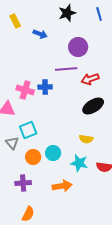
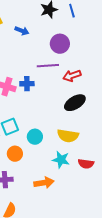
blue line: (99, 14) -> (72, 11), moved
yellow semicircle: (86, 139) -> (68, 136), size x1.5
cyan circle: (53, 153) -> (35, 137), moved

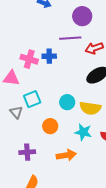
cyan circle: (35, 137) -> (67, 102), moved
orange circle: (15, 154) -> (50, 126), moved

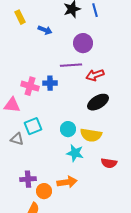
gray triangle: (16, 112) -> (17, 139), turned -32
orange circle: (50, 126) -> (44, 191), moved
cyan star: (83, 132) -> (75, 153), moved

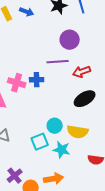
blue arrow: (45, 30) -> (27, 12), moved
cyan square: (33, 126) -> (40, 142), moved
purple cross: (28, 179) -> (15, 176), turned -35

